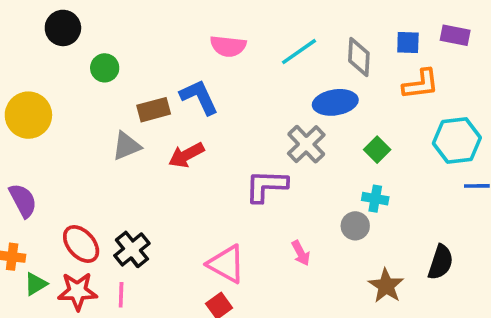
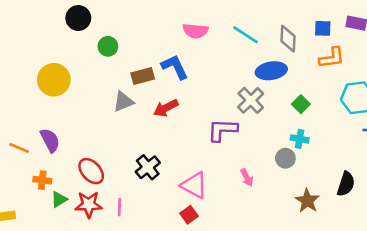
cyan line: (299, 52) -> (246, 35), turned 68
black cross: (132, 249) -> (148, 167), moved

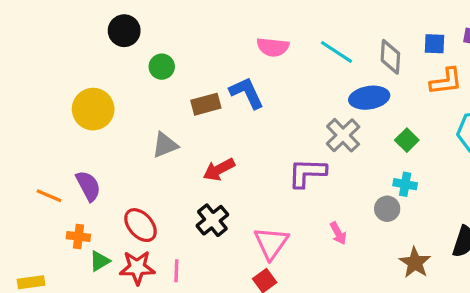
gray triangle: (123, 102) -> (165, 145), moved
red arrow: (166, 108) -> (219, 170), moved
pink triangle: (194, 185) -> (271, 243), turned 36

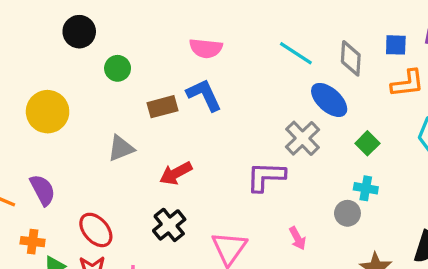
pink semicircle: (273, 47) -> (206, 48), moved
blue ellipse: (369, 98) -> (329, 100), turned 51

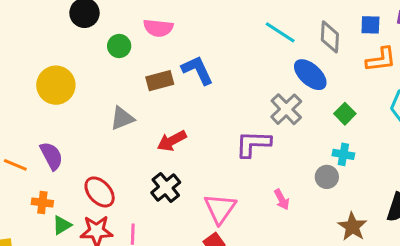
pink semicircle: (206, 48) -> (158, 28), moved

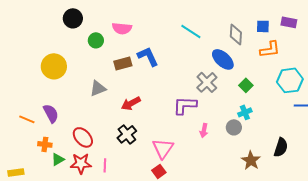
cyan line: (280, 32) -> (191, 31), moved
cyan cross: (343, 154) -> (245, 112), turned -32
pink arrow: (282, 200) -> (204, 130), moved, turned 40

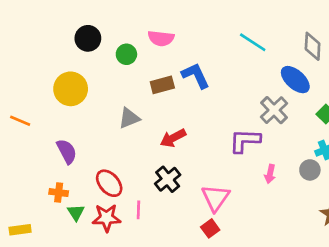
black circle: (73, 18) -> (88, 38), moved
orange line: (27, 119) -> (20, 121), moved
green triangle: (58, 159) -> (76, 212), turned -32
pink line: (105, 165) -> (138, 210), moved

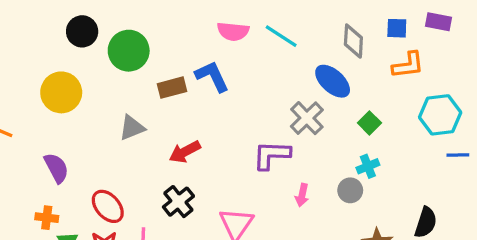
pink semicircle: (161, 38) -> (233, 31), moved
green circle: (126, 54) -> (129, 51), size x1.6

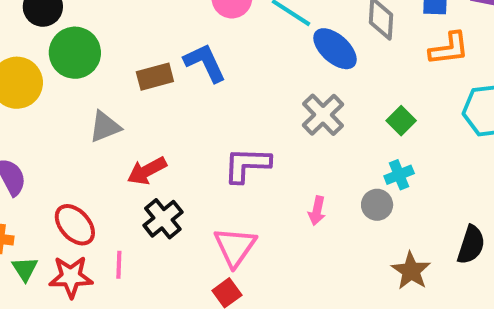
green circle: (129, 51) -> (75, 53), moved
blue ellipse: (333, 81) -> (335, 49), moved
red arrow: (185, 152) -> (147, 171), moved
purple L-shape: (272, 155) -> (247, 165), moved

